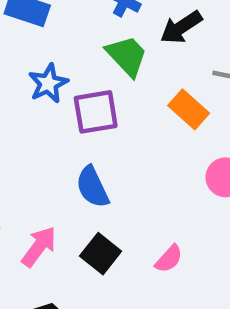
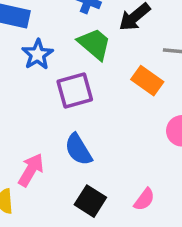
blue star: (48, 83) -> (38, 54), moved
pink arrow: (39, 247) -> (31, 170), moved

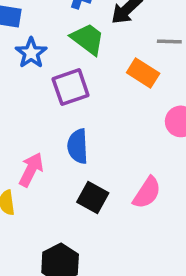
blue semicircle: (78, 149) -> (78, 146), turned 32
pink semicircle: (144, 199) -> (147, 193), size x1.4

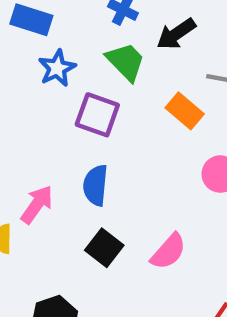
purple square: (71, 87) -> (97, 115), turned 30

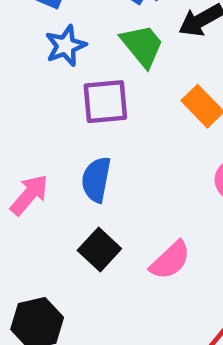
purple square: (97, 115) -> (105, 102), turned -30

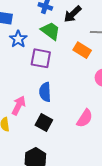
purple square: (105, 102) -> (41, 58), turned 30
black square: (99, 250) -> (44, 122), moved

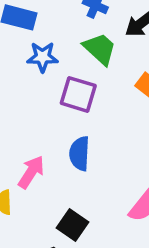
blue star: (18, 39) -> (43, 57), turned 30
black square: (44, 122) -> (72, 225), moved

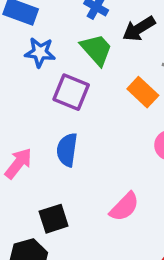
black square: (72, 225) -> (54, 219), turned 32

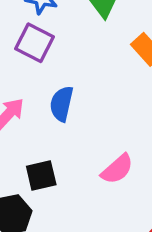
purple square: (71, 92) -> (35, 43), moved

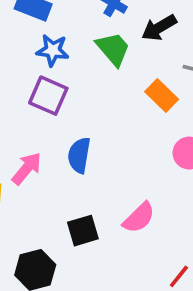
black square: (41, 175) -> (83, 231), moved

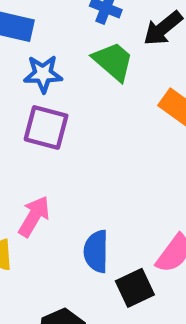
blue semicircle: (79, 155) -> (96, 251), moved
black square: (83, 231) -> (135, 288), moved

